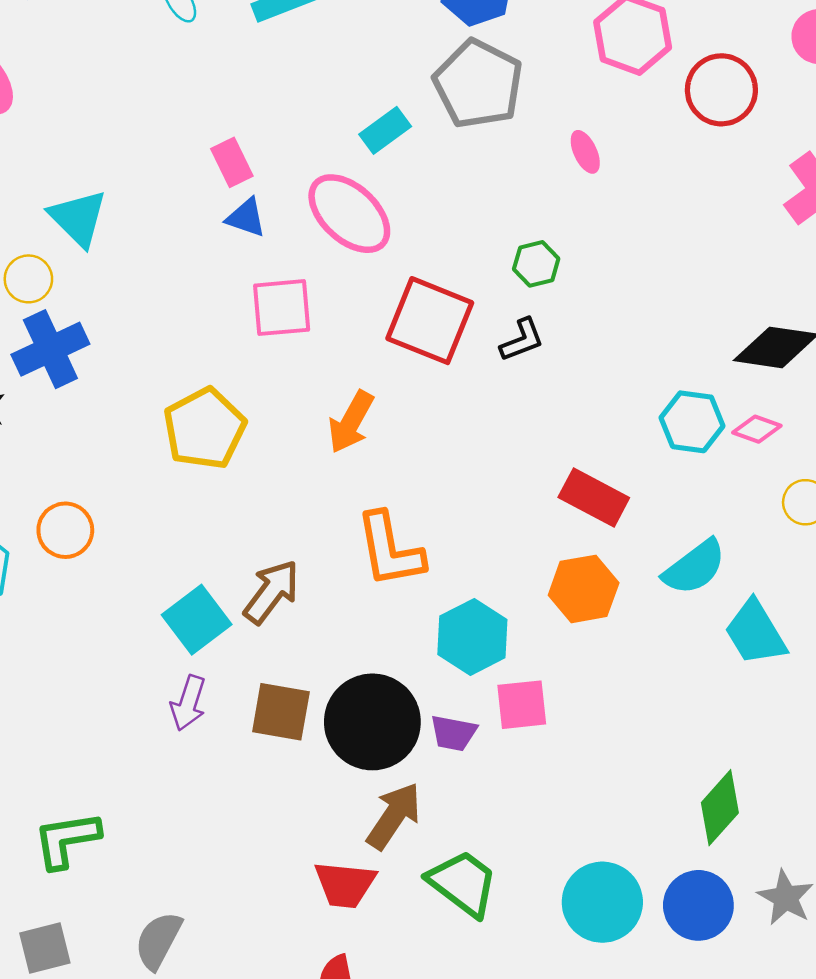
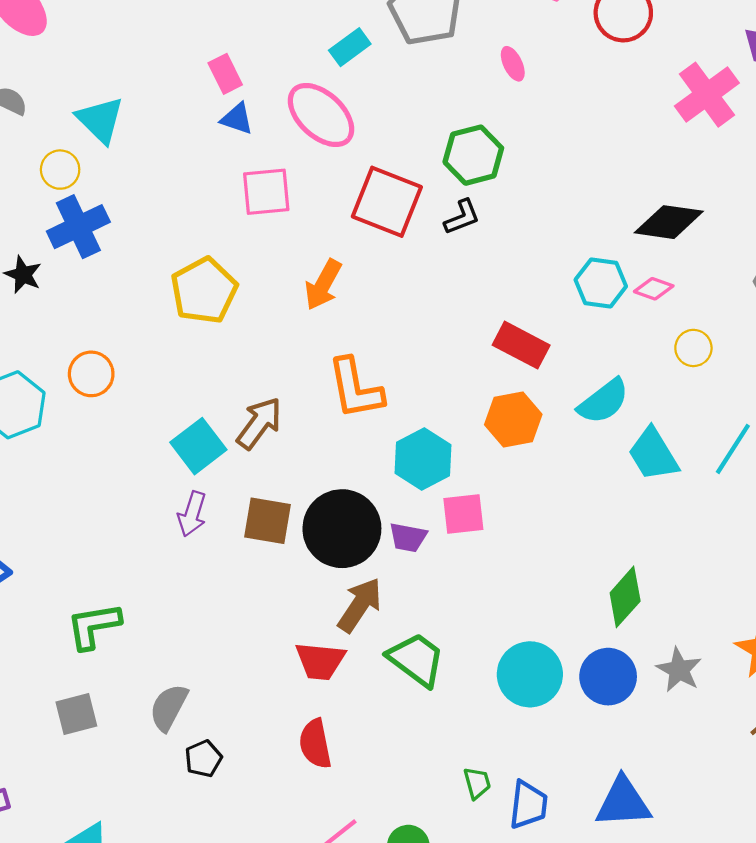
green hexagon: (536, 264) -> (473, 155), size x1.6

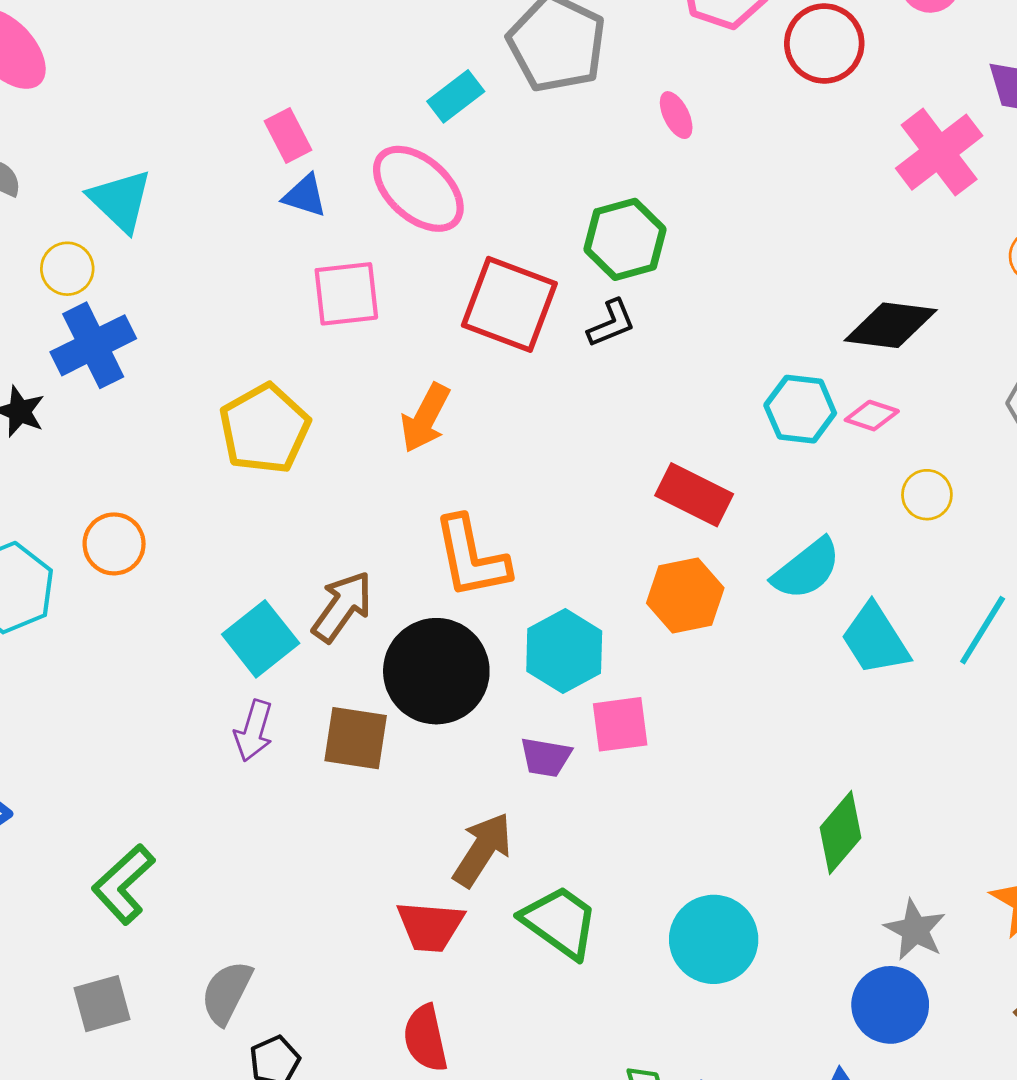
black circle: (342, 529) -> (436, 671), moved
green L-shape: (94, 626) -> (123, 884), turned -32
blue circle: (608, 677) -> (890, 1005), moved

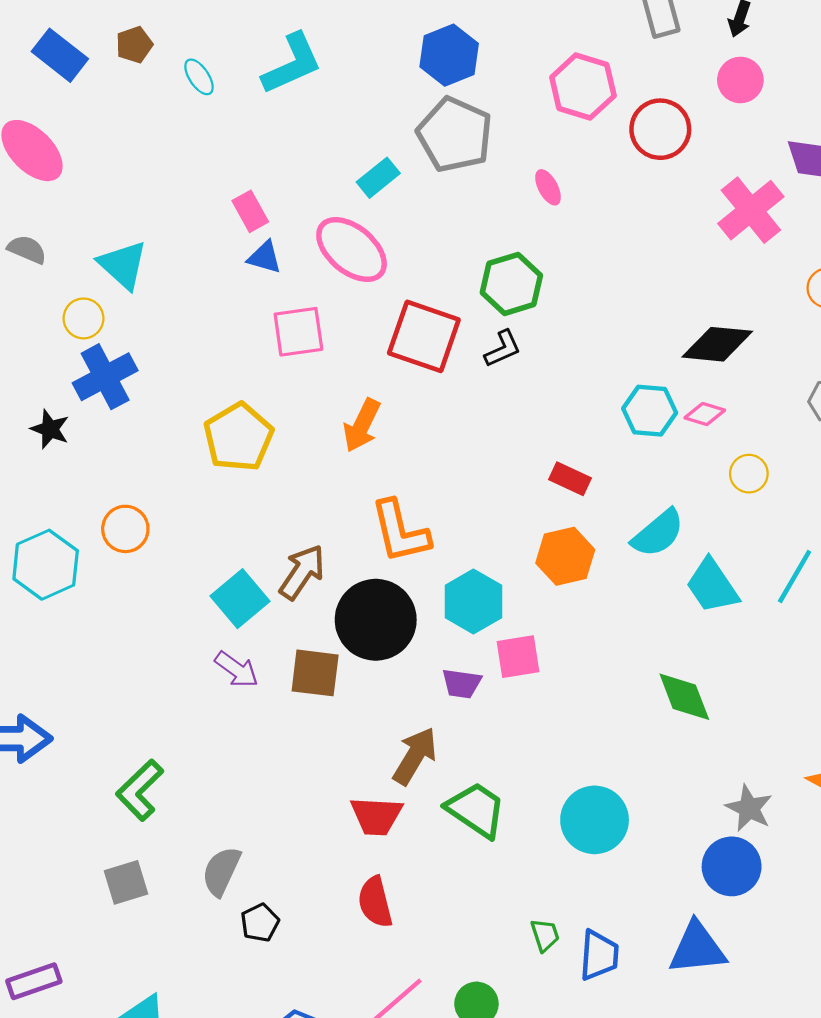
red rectangle: (694, 495) -> (570, 479), size x0.7
purple arrow: (254, 731) -> (237, 669), turned -69
green diamond: (840, 833) -> (684, 697), moved, turned -60

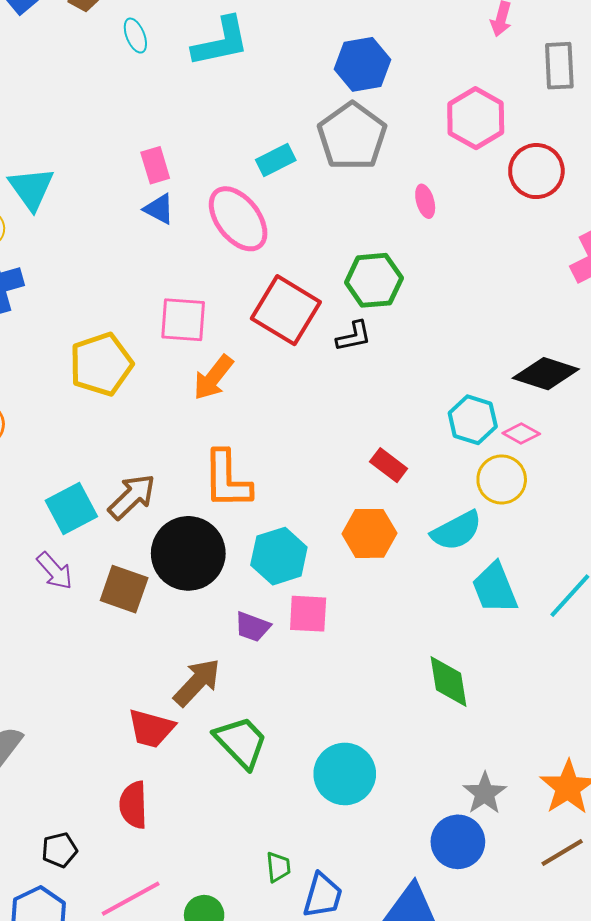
pink square: (298, 332) -> (183, 320), moved
yellow circle: (749, 474) -> (502, 479), moved, size x1.4
black pentagon: (260, 923) -> (59, 850), moved

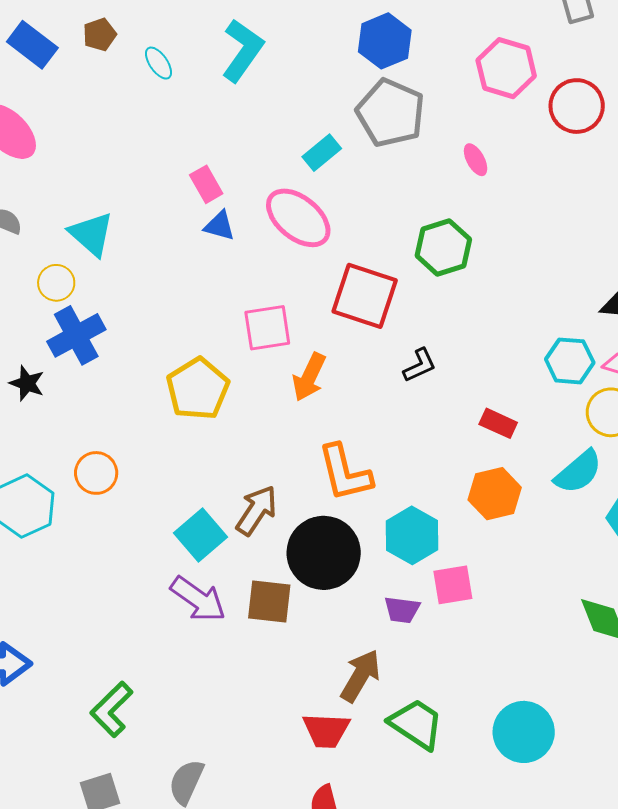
cyan L-shape: (221, 42) -> (243, 50), turned -30
black L-shape: (354, 336) -> (420, 365), moved
purple arrow: (55, 571) -> (198, 599), size x1.4

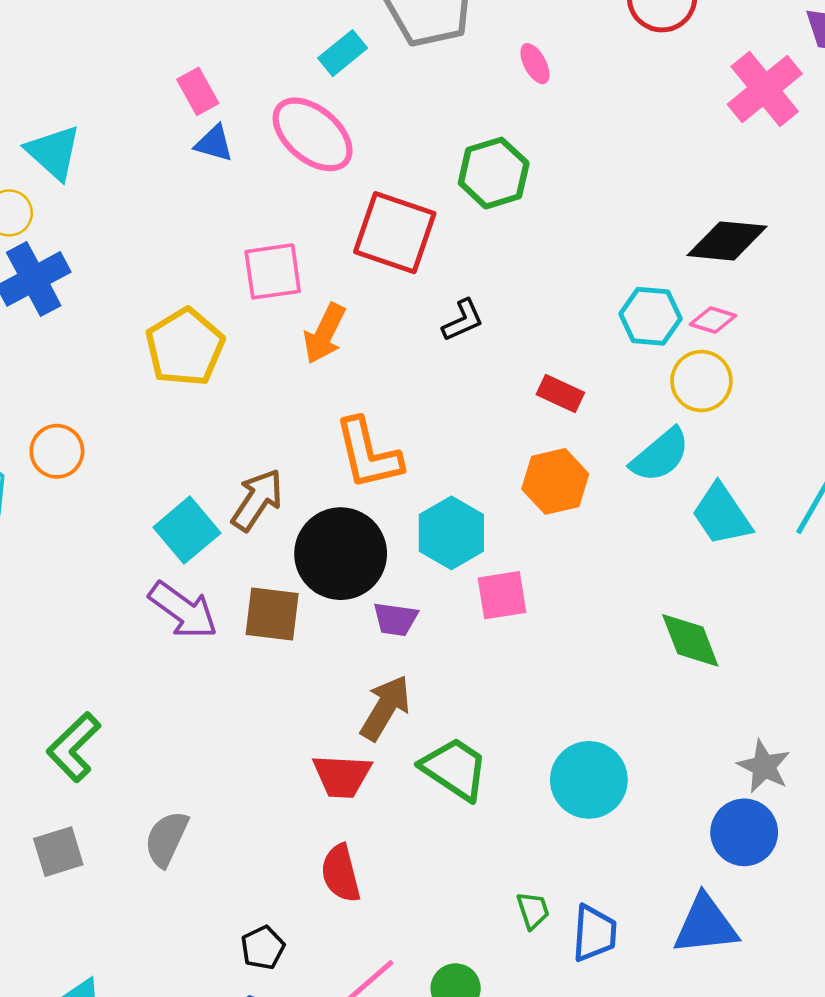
purple trapezoid: (402, 610) -> (395, 619), moved

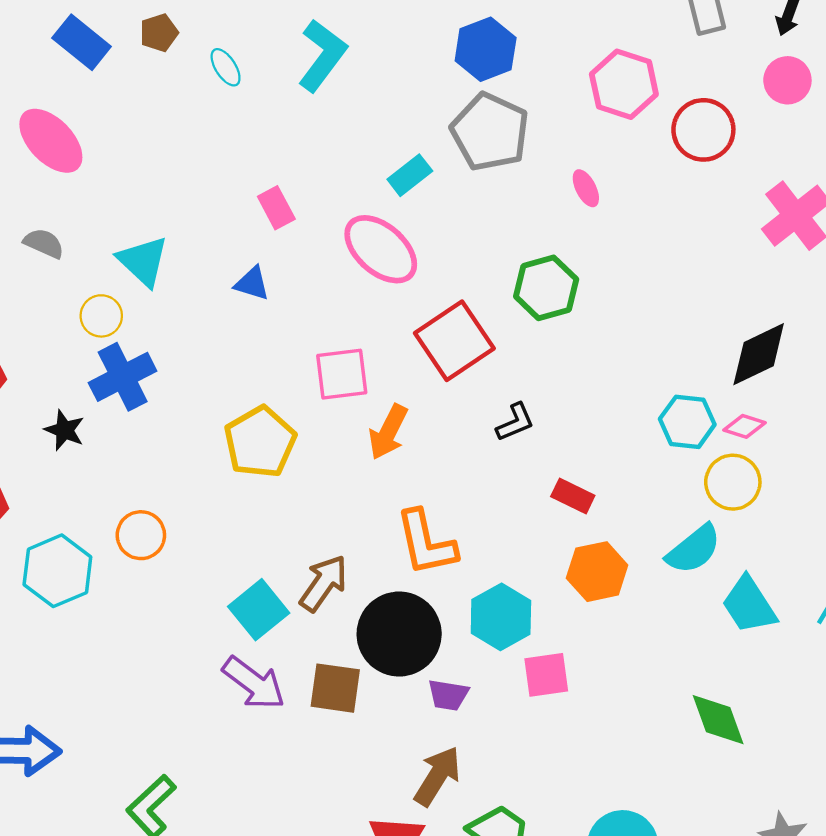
blue triangle: (214, 143) -> (252, 284), moved
red square: (395, 233) -> (454, 341), turned 36
black diamond: (727, 241) -> (759, 354), turned -32
red rectangle: (560, 394) -> (573, 496), moved

